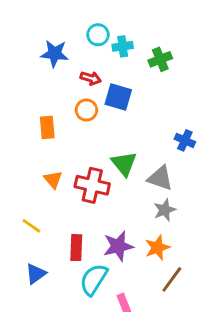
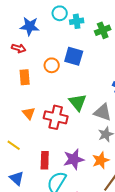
red arrow: (91, 78) -> (19, 48), moved
blue triangle: (36, 274) -> (17, 178), turned -42

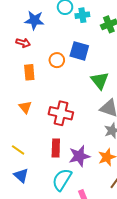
green triangle: (78, 102) -> (100, 81), moved
orange triangle: (29, 113) -> (25, 107), moved
yellow line: (14, 145) -> (18, 150), moved
red rectangle: (45, 160) -> (56, 148), moved

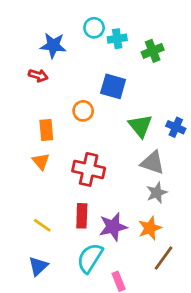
orange circle: (57, 60) -> (83, 111), moved
orange rectangle: (29, 72) -> (46, 130), moved
yellow line: (18, 150) -> (42, 225), moved
blue triangle: (21, 175) -> (38, 266), moved, turned 35

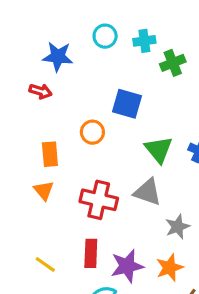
cyan cross: (117, 39) -> (144, 41), moved
gray triangle: (153, 163) -> (148, 192), moved

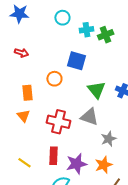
cyan cross: (144, 41) -> (87, 30), moved
blue star: (58, 57) -> (19, 14), moved

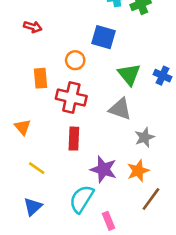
orange triangle: (23, 116) -> (23, 127), moved
red cross: (58, 122) -> (71, 97), moved
red rectangle: (53, 156) -> (74, 139), moved
purple star: (77, 164) -> (103, 169), turned 30

